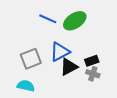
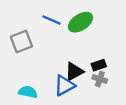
blue triangle: (60, 52) -> (64, 86), moved
gray square: (31, 59) -> (21, 42), moved

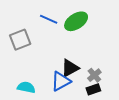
black rectangle: (99, 65) -> (93, 89), moved
gray cross: (100, 79) -> (94, 75), turned 32

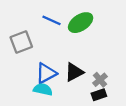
blue triangle: (61, 81) -> (46, 73), moved
cyan semicircle: (26, 87) -> (43, 89), moved

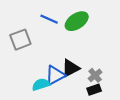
blue triangle: (46, 73) -> (55, 75), moved
cyan semicircle: (43, 89) -> (41, 85), turned -30

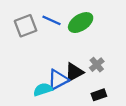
gray square: (20, 40) -> (26, 26), moved
gray cross: (95, 75) -> (97, 65), moved

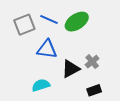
blue triangle: (58, 80) -> (47, 49), moved, turned 35

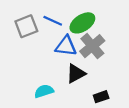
blue triangle: (47, 49) -> (66, 46), moved
gray cross: (92, 62) -> (92, 46), moved, size x1.6

